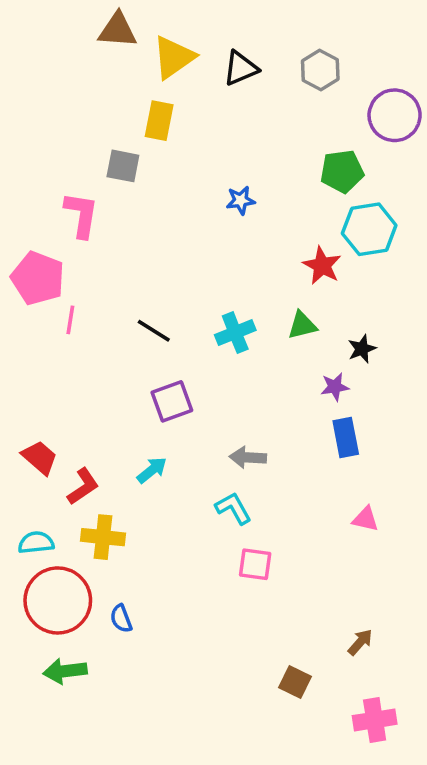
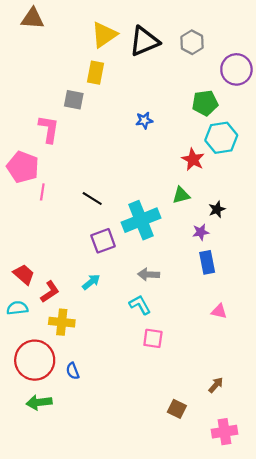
brown triangle: (118, 30) -> (33, 18), moved
black triangle: (241, 68) -> (144, 41), size x1.4
cyan cross: (235, 333) -> (141, 220), moved, size x1.6
cyan semicircle: (36, 543) -> (17, 308), moved

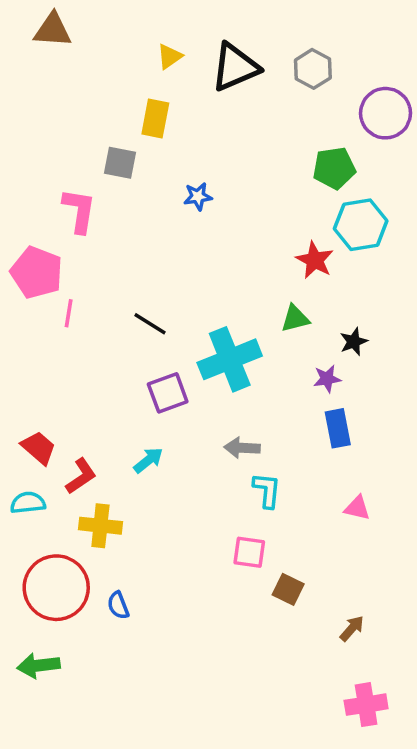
yellow triangle: (104, 35) -> (170, 57), size x0.6
blue star: (144, 120) -> (198, 196), moved
cyan L-shape: (140, 305) -> (267, 490), moved, turned 35
green arrow: (39, 402) -> (38, 666), moved
brown square: (177, 409) -> (288, 589), moved

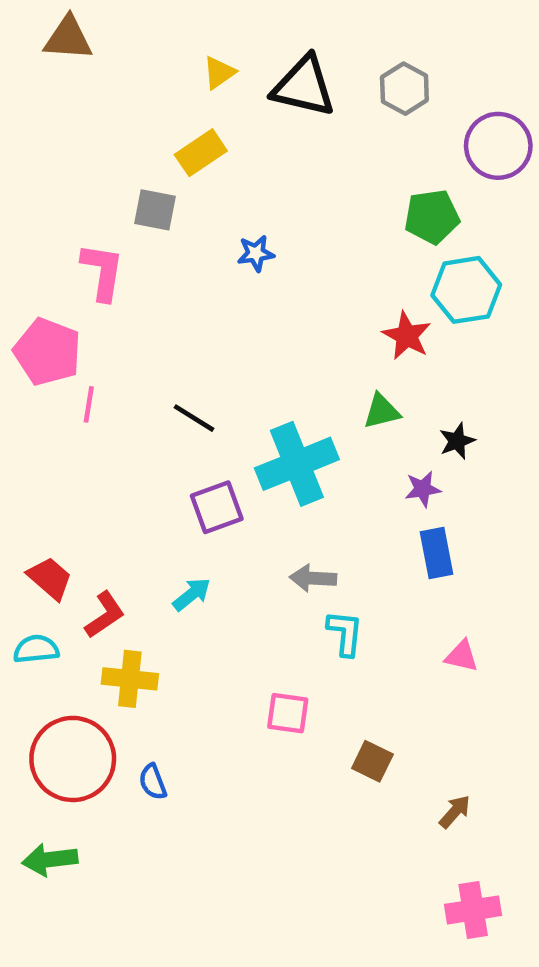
black triangle: (235, 67) -> (304, 86), turned 36
yellow rectangle: (155, 118) -> (201, 153), turned 45
pink square: (249, 552) -> (288, 713), moved

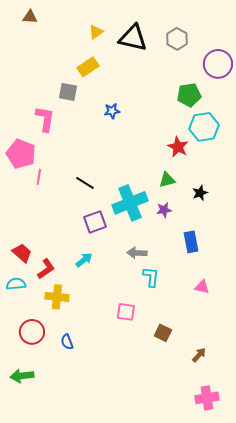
brown triangle: (68, 38) -> (30, 17), size x0.7
purple star: (423, 489) -> (164, 210), moved
red circle: (73, 759) -> (32, 332), size x0.7

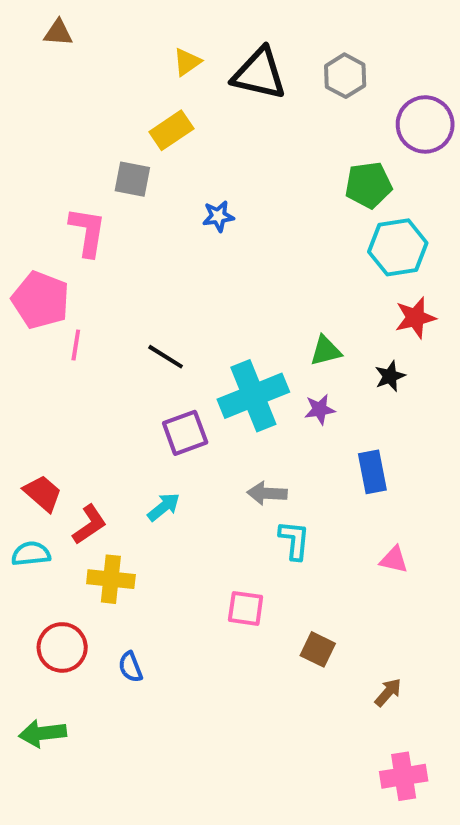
red star: (178, 147) -> (415, 318), moved, turned 30

